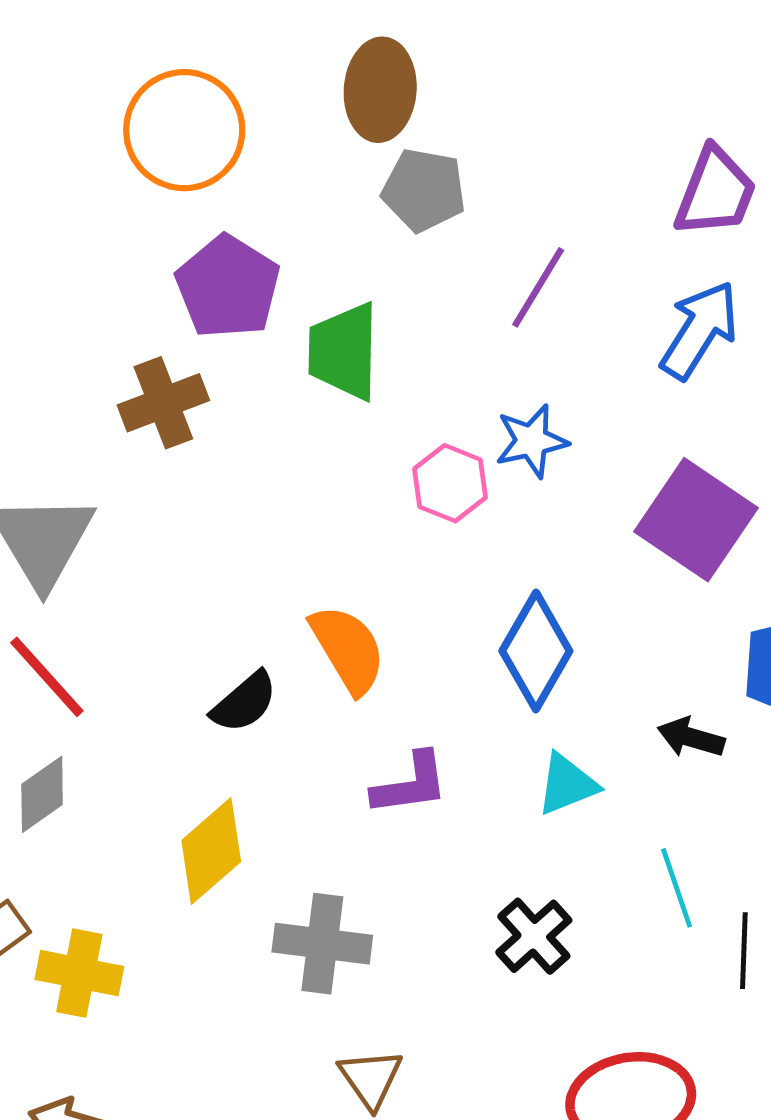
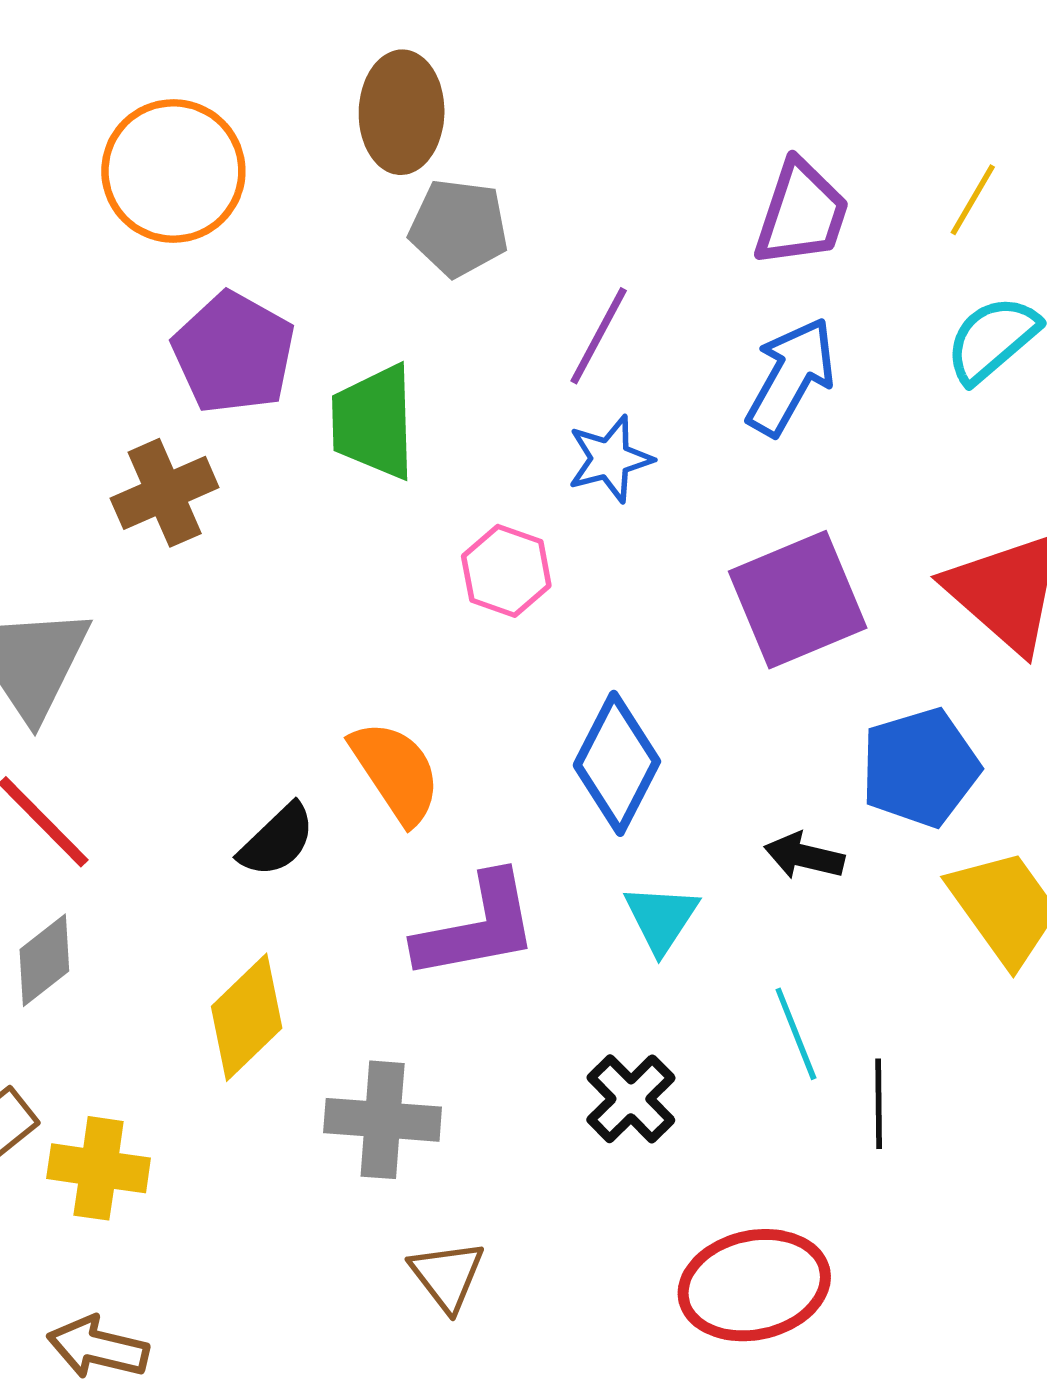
blue star: (532, 441) -> (610, 459), moved
purple square: (696, 520) -> (798, 600), turned 36
purple L-shape: (410, 784) -> (477, 927), size x1.4
cyan triangle: (567, 784) -> (661, 918), turned -32

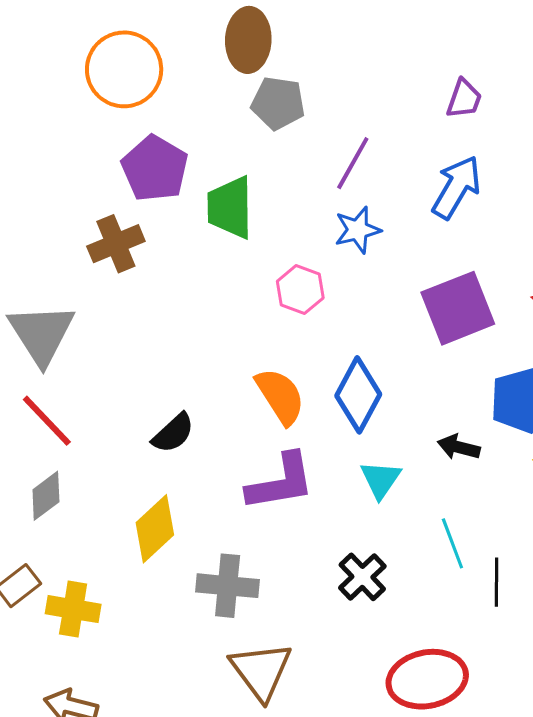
purple trapezoid: (802, 213) -> (464, 99), size x0.7
orange semicircle: (396, 772) -> (280, 396), moved
brown triangle: (447, 1276) -> (261, 671), size x1.5

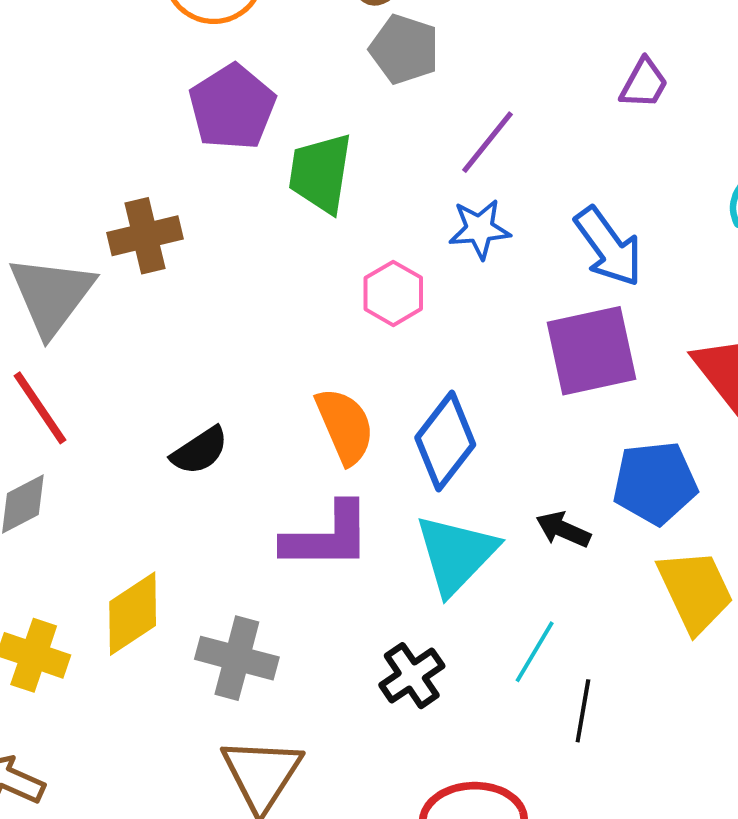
blue arrow: (456, 187) -> (608, 247), moved, turned 104
brown cross: (116, 244) -> (145, 236), moved
cyan triangle: (381, 479) -> (456, 554), size x1.6
yellow diamond: (155, 529) -> (133, 614), moved
cyan line: (452, 543) -> (535, 652), turned 42

